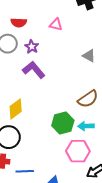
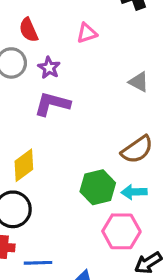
red semicircle: (19, 23) -> (29, 30), turned 63
pink triangle: (56, 25) -> (87, 33), turned -32
purple L-shape: (34, 70) -> (52, 104), turned -35

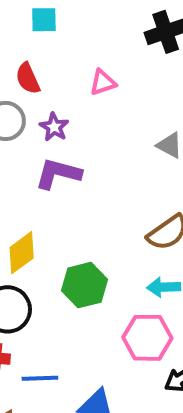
green hexagon: (98, 187) -> (85, 285), moved

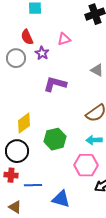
purple star: (54, 127) -> (42, 53), moved
purple L-shape: (58, 174) -> (55, 84), moved

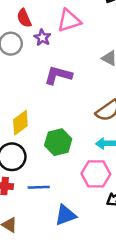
pink triangle: (64, 39) -> (69, 21), size x1.5
blue line: (33, 185) -> (39, 187), moved
blue triangle: (61, 199) -> (65, 215), turned -36

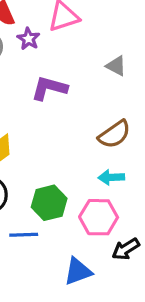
green hexagon: (58, 142) -> (49, 203), moved
blue triangle: (65, 215) -> (78, 271), moved

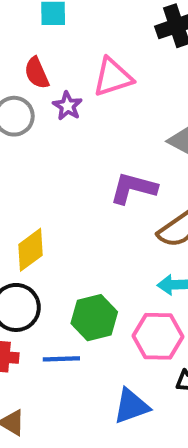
purple L-shape: (49, 88) -> (133, 188), moved

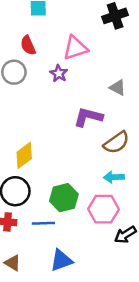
purple star: (68, 106) -> (59, 73), moved
blue triangle: (131, 406) -> (61, 260), moved

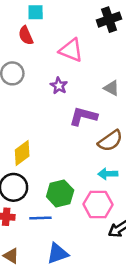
red semicircle: (28, 45) -> (26, 35), moved
pink triangle: (75, 48) -> (71, 50), turned 40
purple star: (59, 73) -> (59, 86), moved

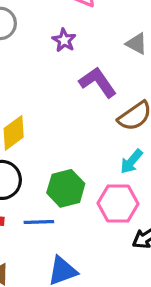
purple L-shape: (83, 116) -> (98, 82), turned 40
cyan arrow: (108, 174) -> (131, 161), turned -48

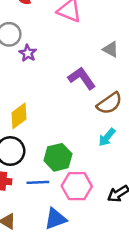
purple star: (64, 40) -> (28, 53), moved
pink hexagon: (118, 204) -> (77, 186), moved

